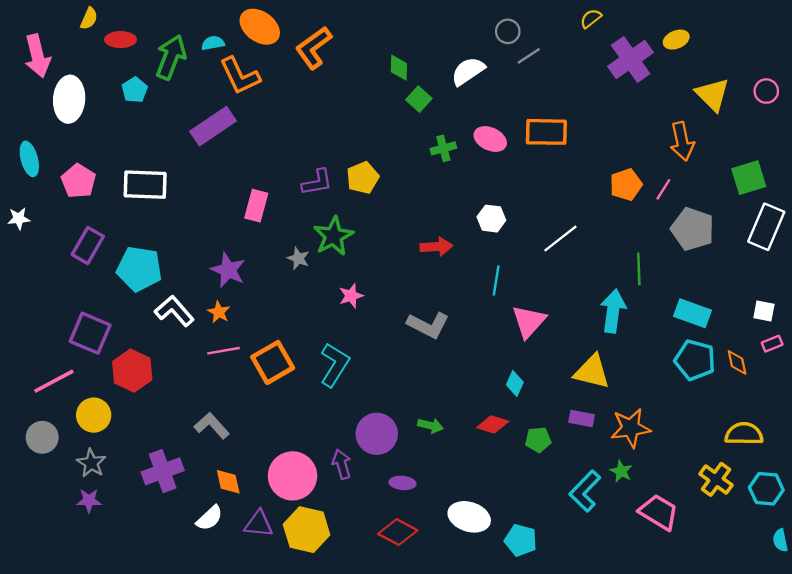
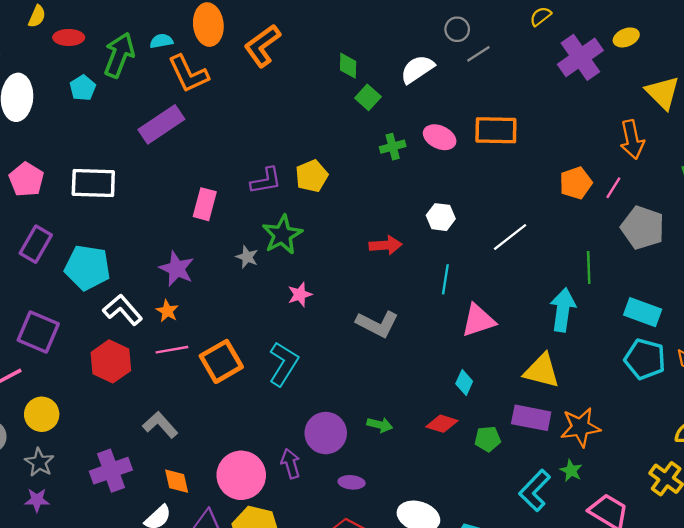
orange ellipse: (260, 27) -> (208, 25), turned 48
pink triangle: (529, 321) -> (478, 320), turned 30
red hexagon: (132, 371) -> (111, 361), moved
purple rectangle: (581, 419) -> (531, 418), size x1.5

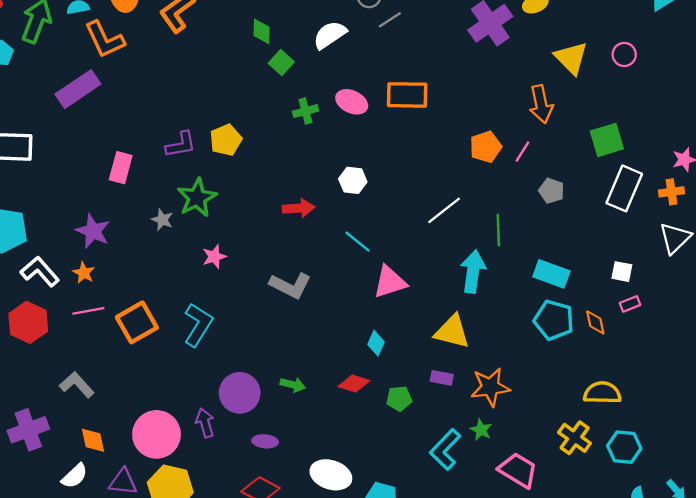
gray pentagon: (643, 228) -> (551, 191), size x0.6
white line: (510, 237) -> (444, 210), moved
cyan line: (445, 279) -> (357, 242), turned -60
purple rectangle: (531, 418) -> (442, 378), size x0.6

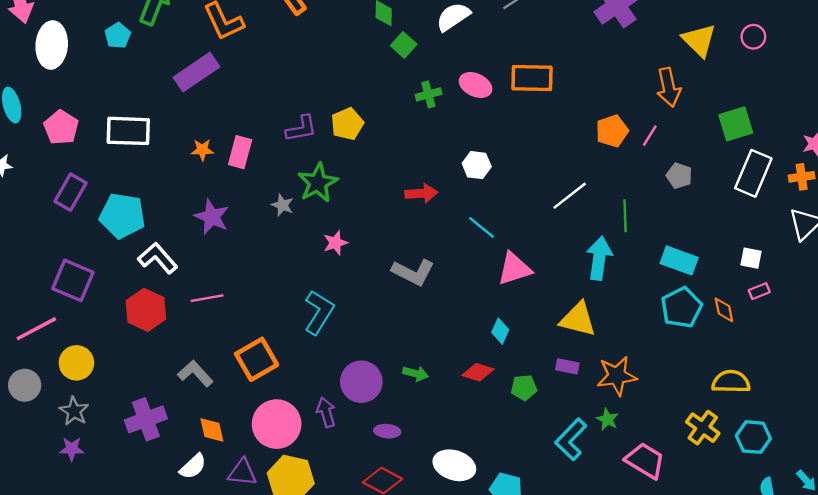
orange star: (84, 273) -> (202, 150), moved, turned -30
cyan pentagon: (554, 320) -> (682, 308), turned 30
orange square: (137, 322) -> (257, 359), moved

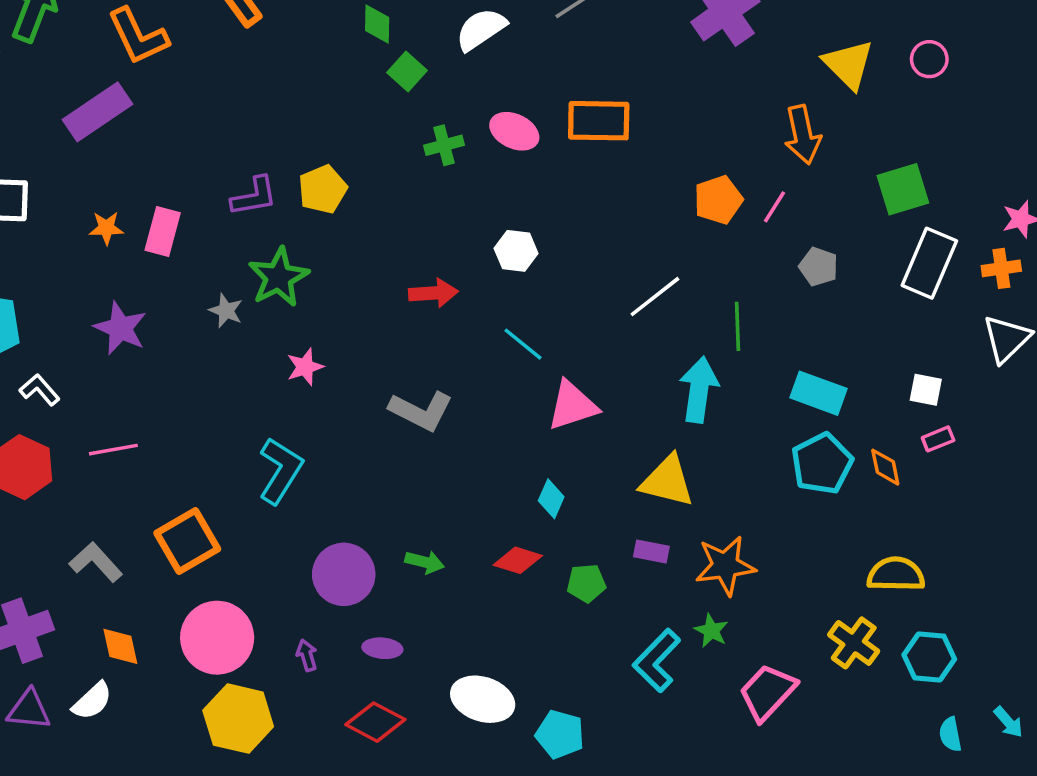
white L-shape: (158, 258) -> (40, 390), size x0.7
purple arrow: (326, 412) -> (307, 655), moved, size x0.7
pink trapezoid: (645, 461) -> (767, 692), turned -78
purple triangle: (242, 472) -> (29, 710), moved

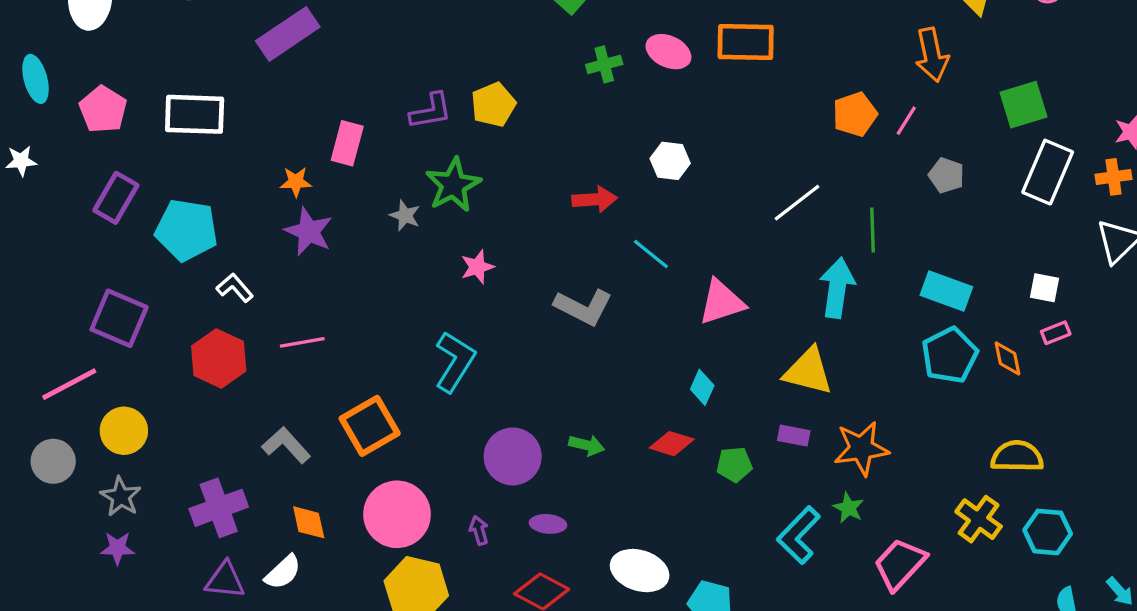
orange star: (106, 228) -> (296, 182), moved
cyan line: (523, 344) -> (651, 254), moved

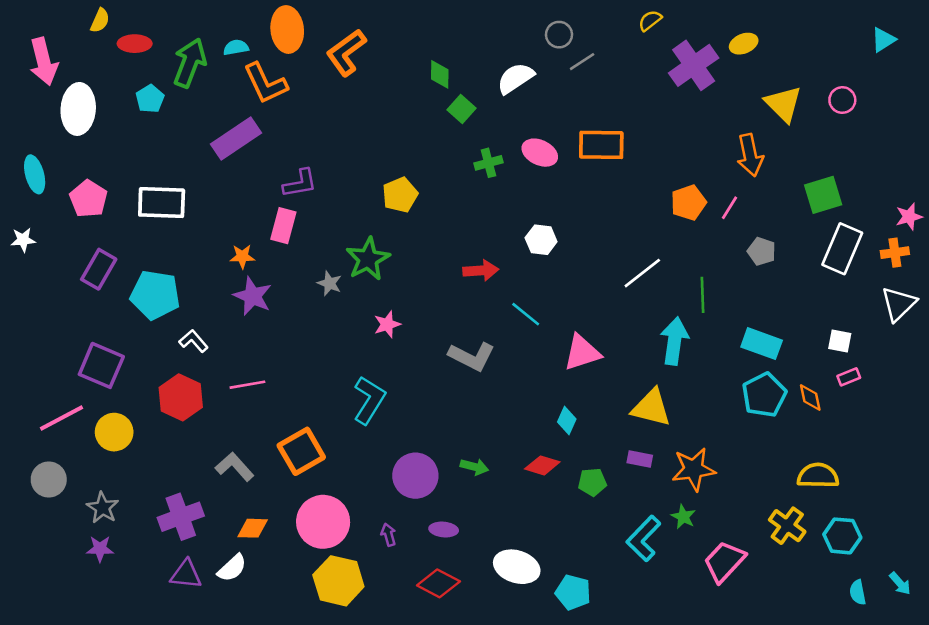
purple L-shape: (431, 111) -> (300, 183), moved
yellow circle: (124, 431) -> (114, 432), moved
orange diamond: (309, 522) -> (253, 528), turned -76

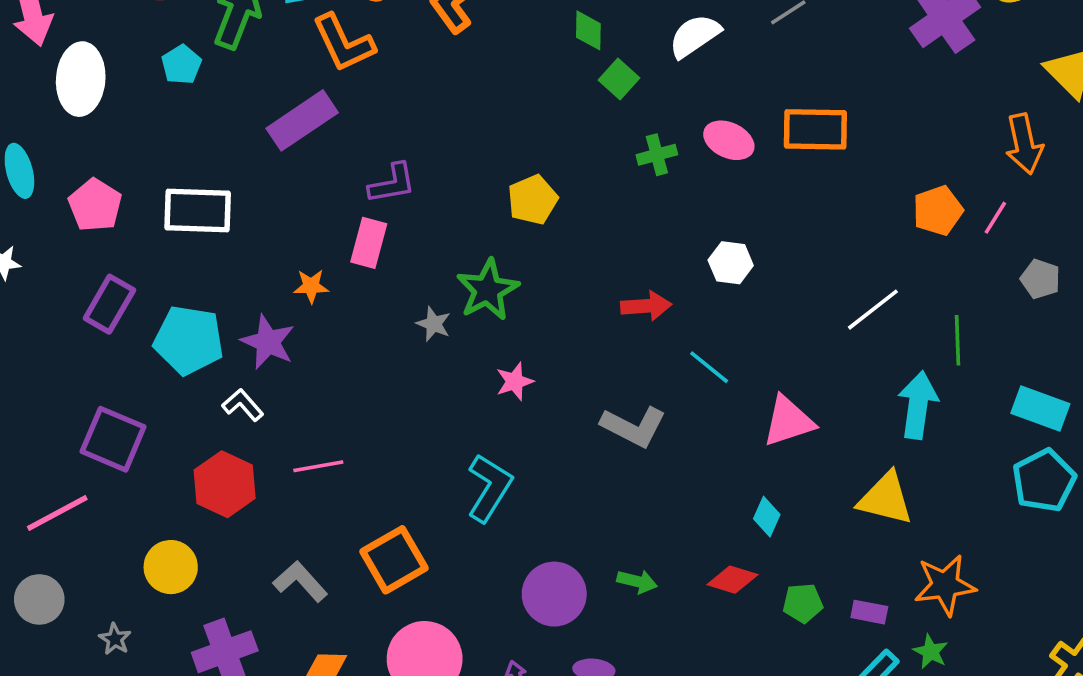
purple star: (253, 296) -> (268, 342), moved
yellow circle: (114, 432) -> (171, 567), moved
purple rectangle: (640, 459) -> (869, 612), moved
gray star: (103, 508) -> (115, 639), size x0.7

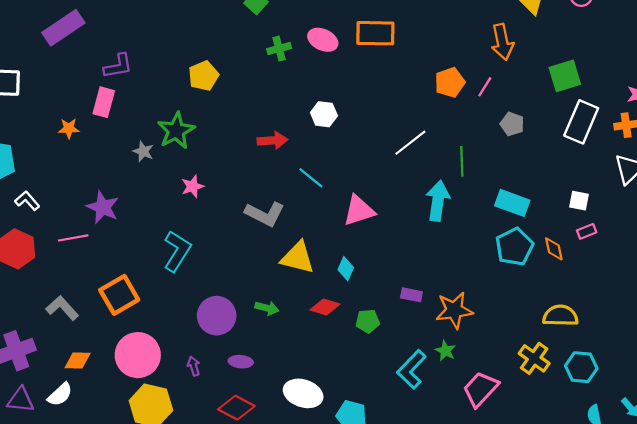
purple star: (268, 342) -> (103, 207), moved
yellow triangle: (886, 499) -> (298, 258), moved
purple rectangle: (869, 612) -> (411, 295), moved

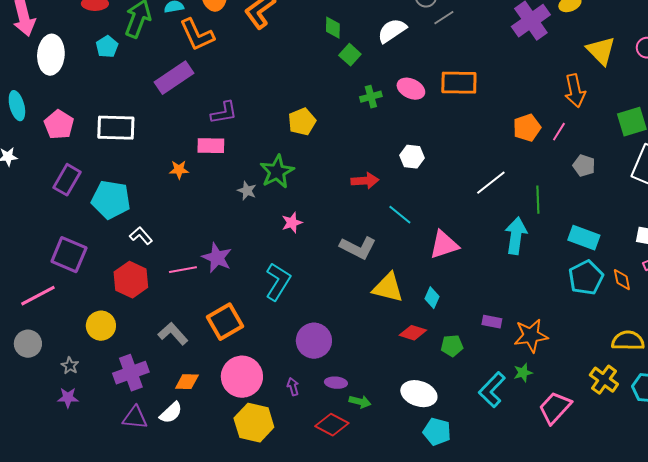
pink rectangle: (104, 102) -> (211, 146), turned 76
purple star: (103, 207) -> (217, 258), moved
green arrow: (267, 308) -> (360, 402), moved
green star: (445, 351) -> (523, 373), turned 30
white ellipse: (303, 393) -> (419, 394), moved

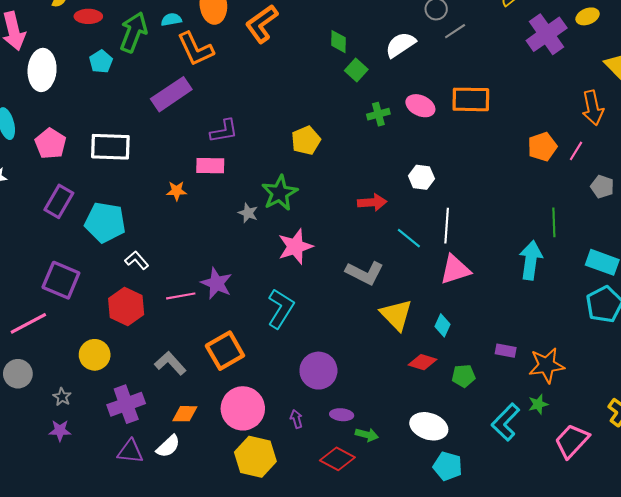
white line: (491, 183) -> (447, 226), moved, turned -48
pink star: (292, 223) -> (295, 247), size x1.6
yellow triangle: (388, 288) -> (396, 315), turned 32

